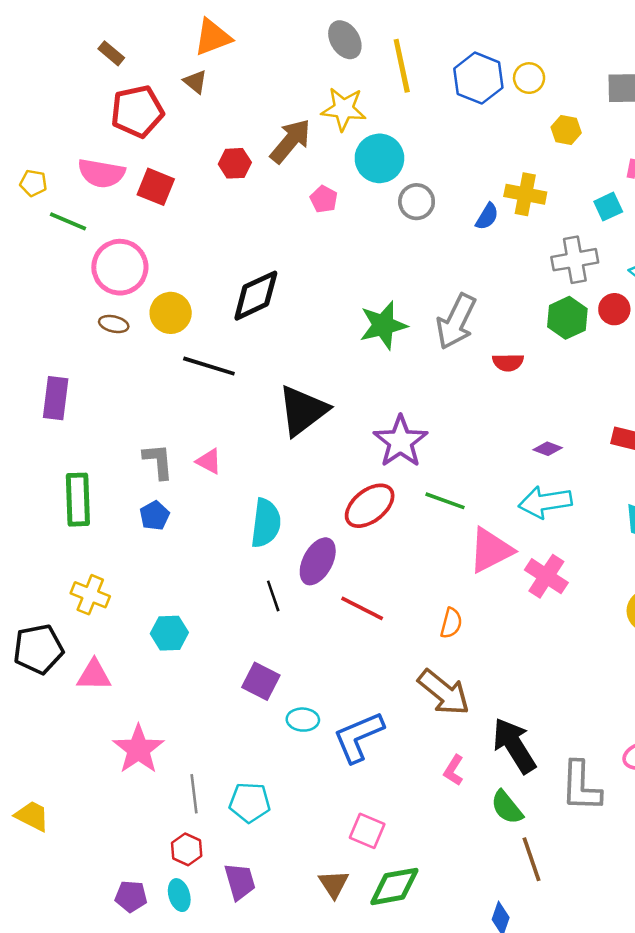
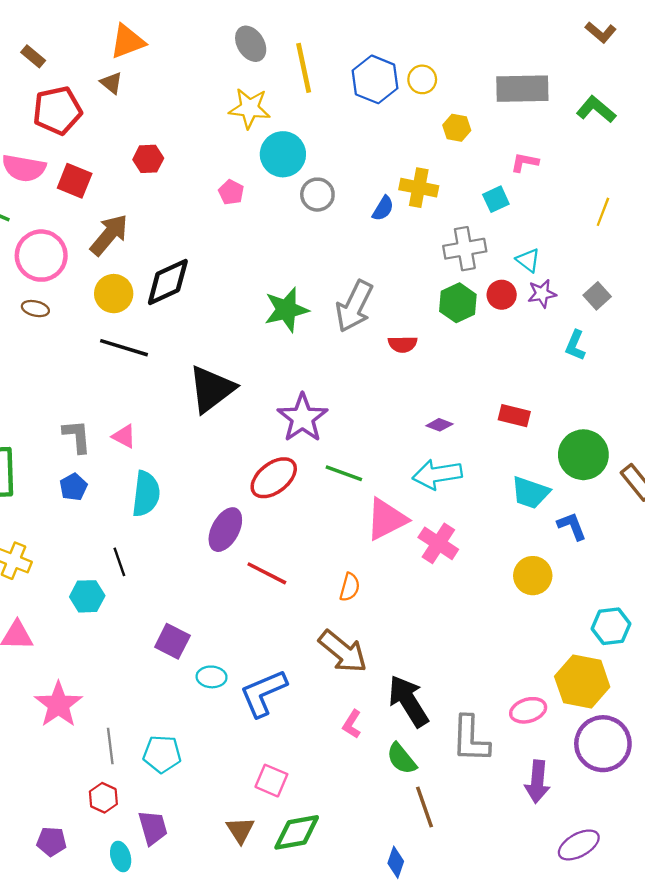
brown arrow: (290, 141) -> (109, 235), moved
yellow circle: (171, 313) -> (114, 294), moved
cyan semicircle: (266, 523) -> (146, 494), moved
black line: (273, 596) -> (119, 562), moved
cyan ellipse: (179, 895) -> (121, 856), moved

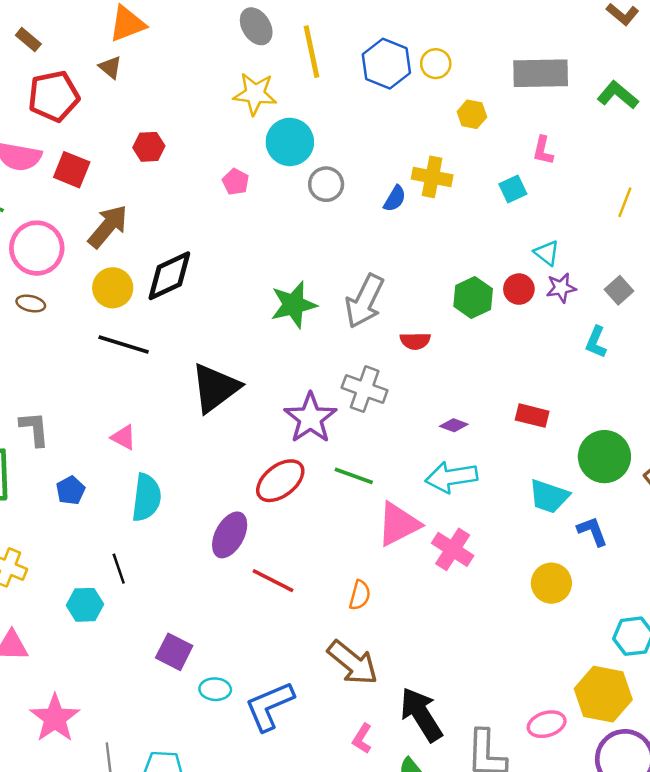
pink L-shape: (525, 162) -> (543, 150), turned -88
gray cross: (465, 249) -> (365, 389), moved, turned 30
gray L-shape: (77, 436) -> (34, 429), moved

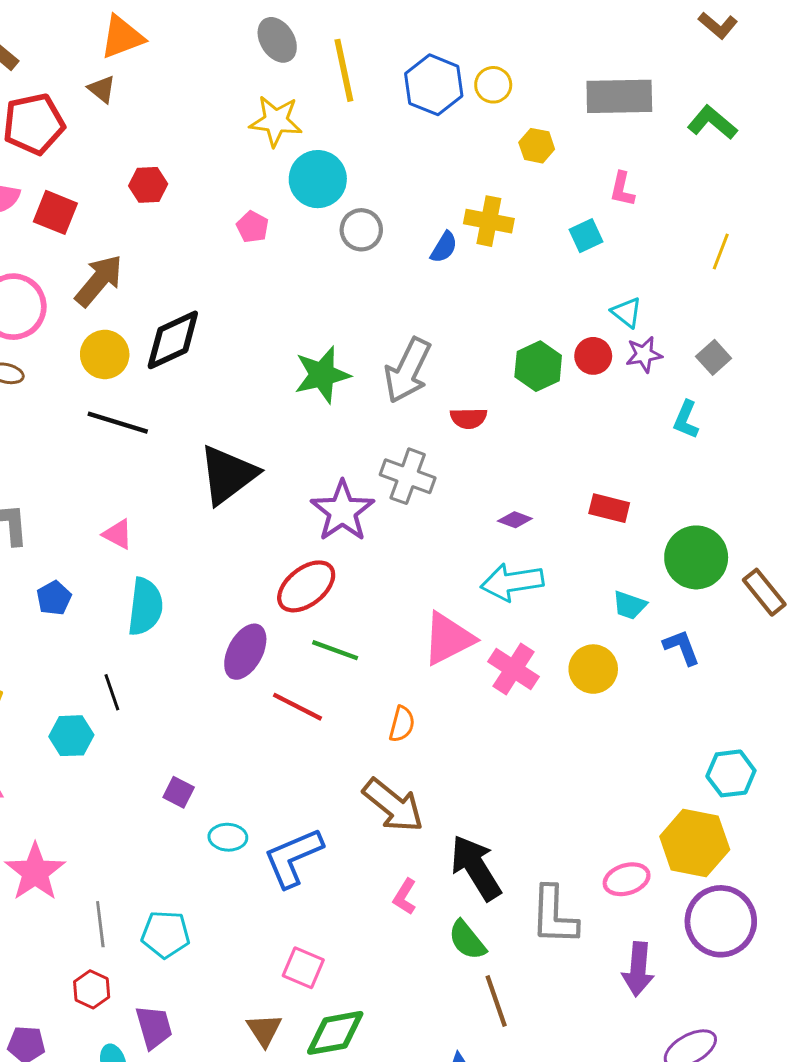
green line: (354, 476) -> (335, 650), moved
cyan trapezoid: (549, 496) -> (629, 605), size x0.7
yellow circle: (551, 583) -> (593, 669), moved
purple square: (174, 652) -> (179, 792), size x0.7

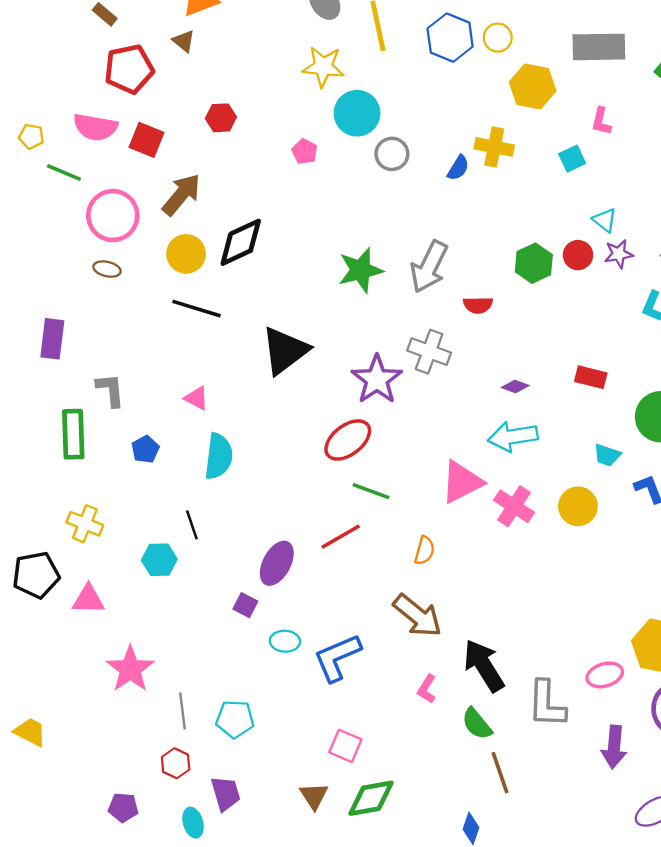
yellow hexagon: (537, 146) -> (533, 86), size x1.6
purple ellipse: (245, 652) -> (277, 563), moved
red line: (297, 707) -> (341, 537), turned -57

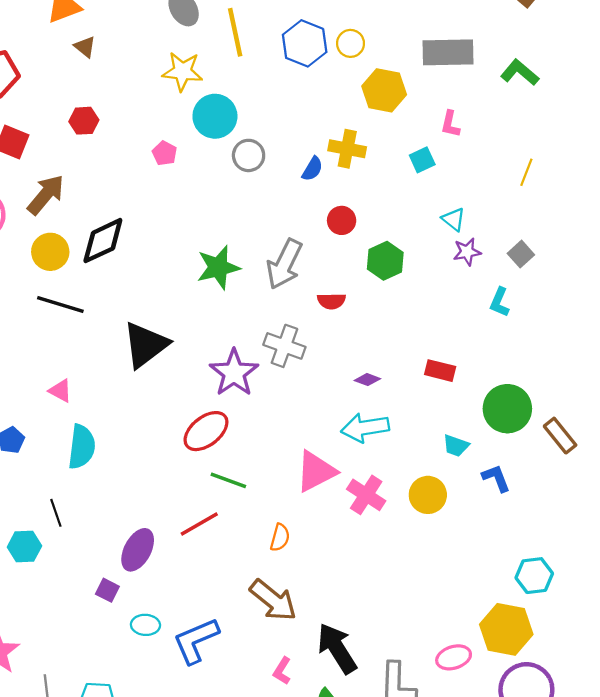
brown triangle: (184, 41) -> (85, 47), moved
red circle: (578, 255) -> (342, 220), moved

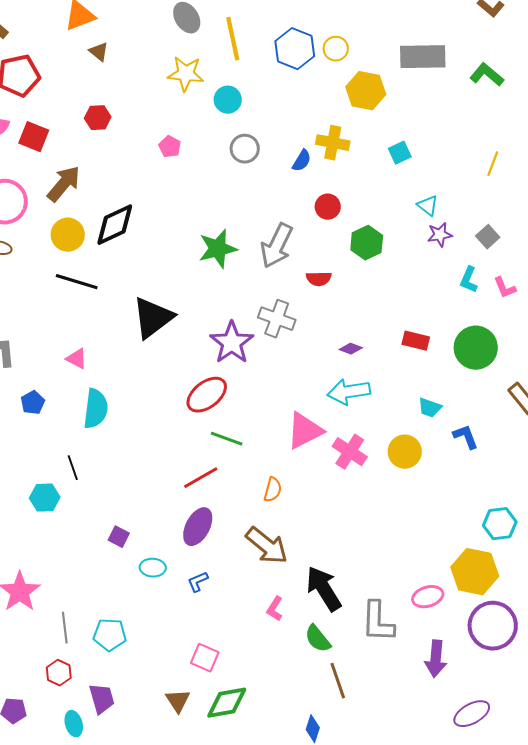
cyan circle: (215, 116) -> (228, 100), moved, size x0.7
pink L-shape: (450, 124) -> (505, 288), moved, turned -35
green circle: (507, 409) -> (476, 348), moved
purple ellipse: (138, 550) -> (198, 527), moved
blue L-shape: (196, 641) -> (198, 582), size x0.5

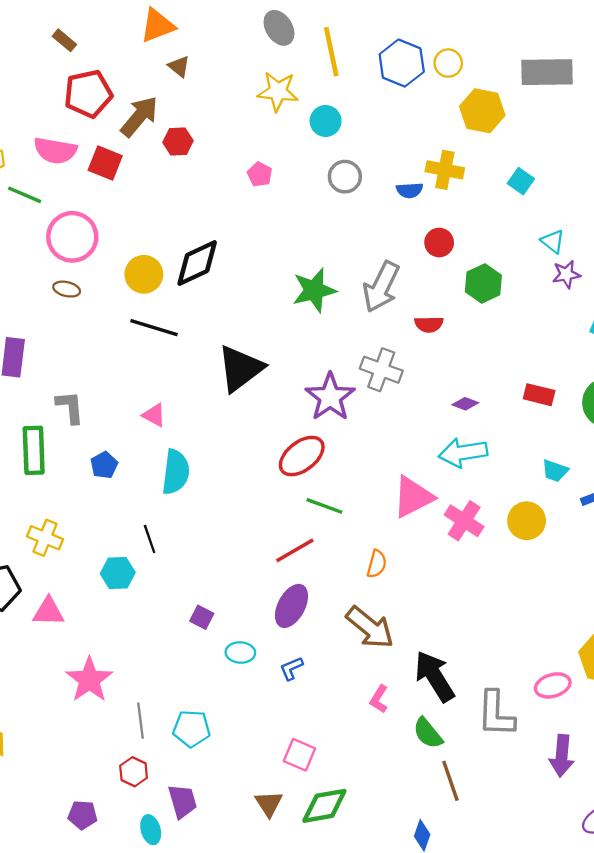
cyan square: (400, 153) -> (521, 181), turned -30
blue semicircle: (302, 161) -> (410, 190), turned 55
brown arrow: (64, 184) -> (139, 116), moved

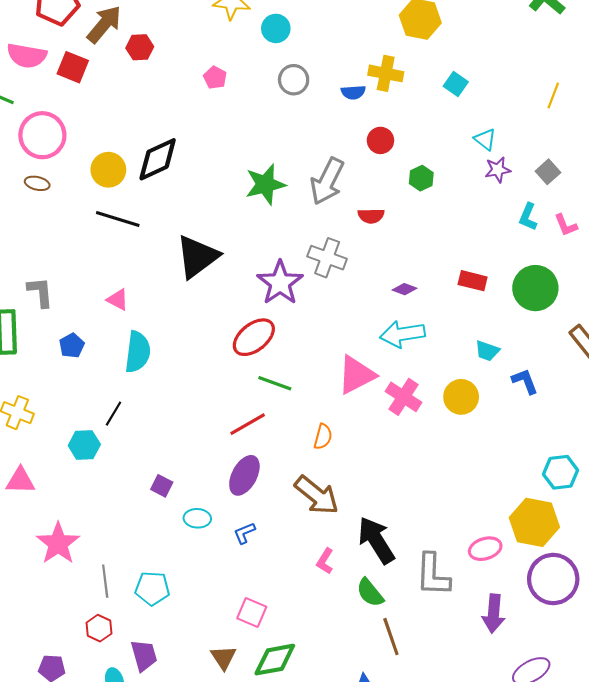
green hexagon: (483, 283) -> (421, 178), size x0.7
black line: (150, 539) -> (114, 414), turned 50

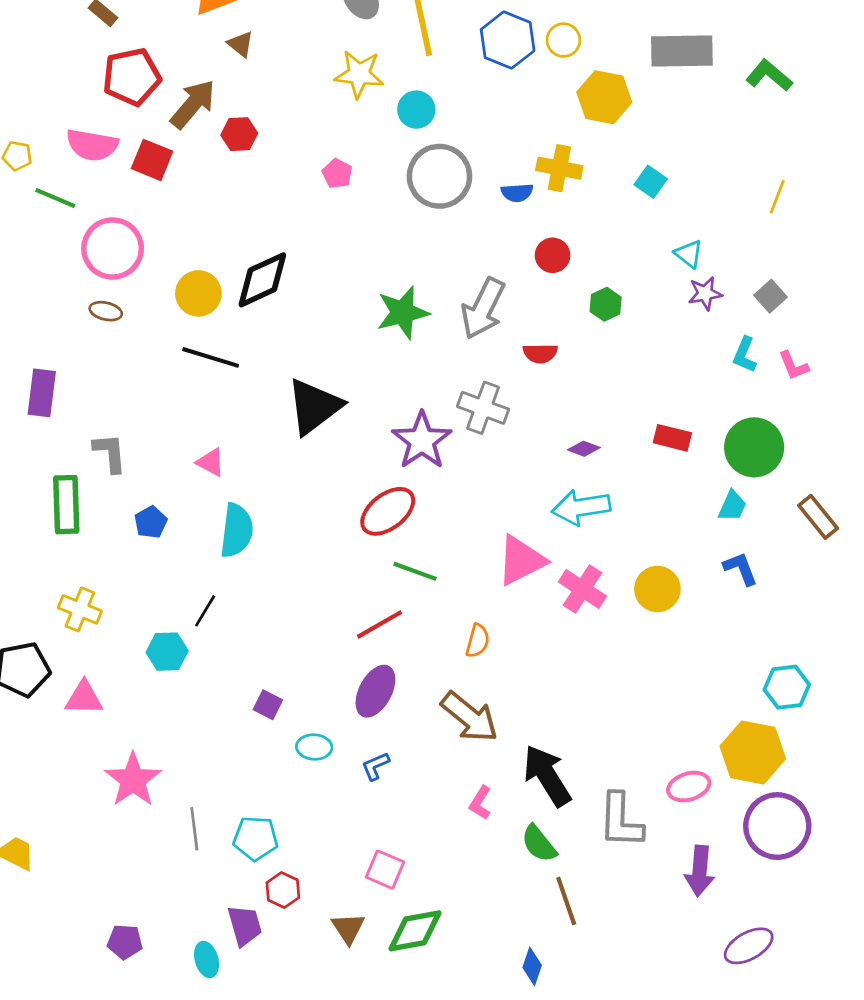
gray circle: (294, 80) -> (439, 176), size x1.6
cyan trapezoid: (487, 351) -> (732, 506), moved, turned -85
red hexagon: (99, 628) -> (283, 890), moved

